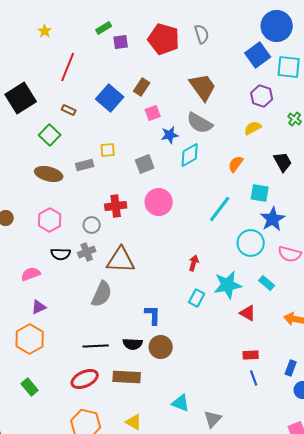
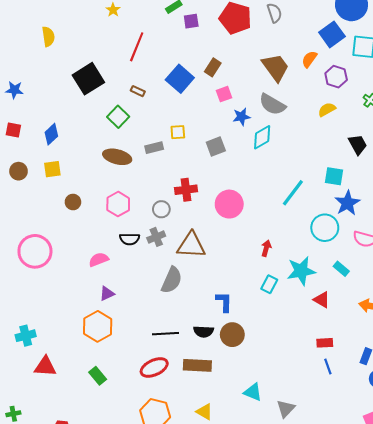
orange semicircle: (236, 164) -> (309, 59), moved
pink circle: (159, 202) -> (229, 204), moved

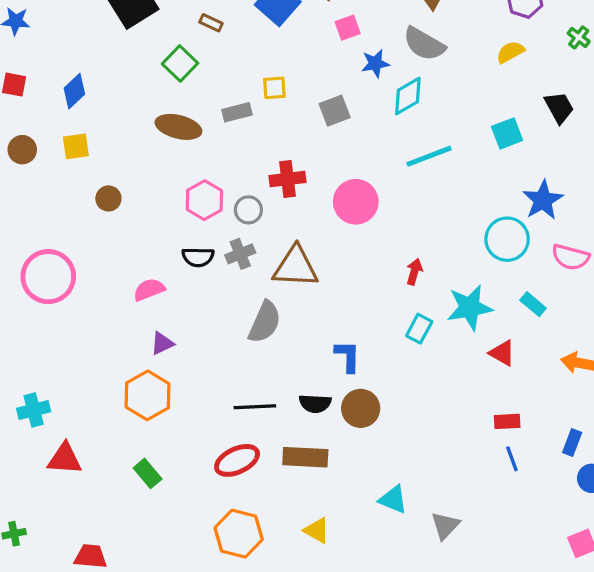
cyan square: (334, 176) -> (507, 133), moved, turned -30
cyan line: (293, 193) -> (429, 156), moved, turned 32
pink hexagon: (118, 204) -> (204, 200), moved

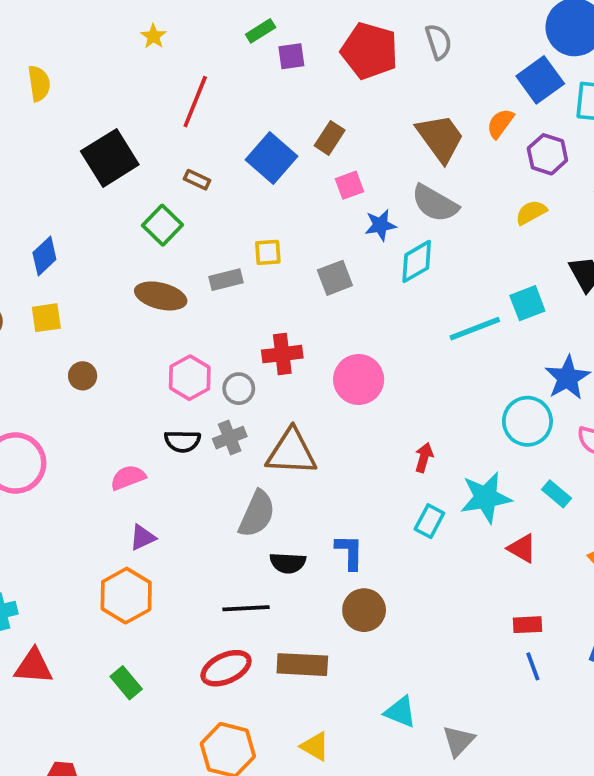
cyan line: (429, 156) -> (475, 329), moved
black semicircle: (315, 403) -> (288, 563), moved

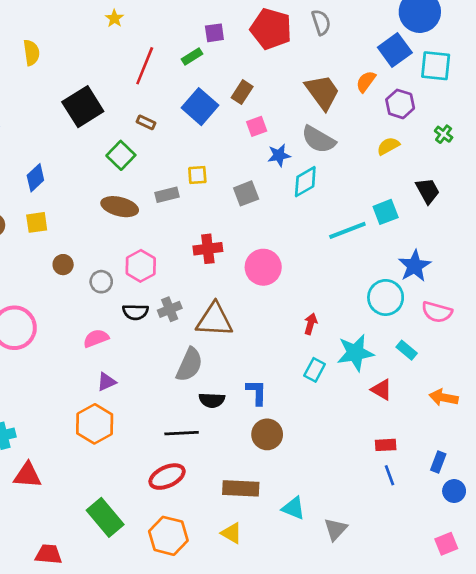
green rectangle: (261, 31) -> (192, 57), moved
gray circle: (239, 389) -> (101, 282), moved
brown rectangle: (302, 665) -> (241, 488), moved
green rectangle: (126, 683) -> (105, 517), moved, size x1.6

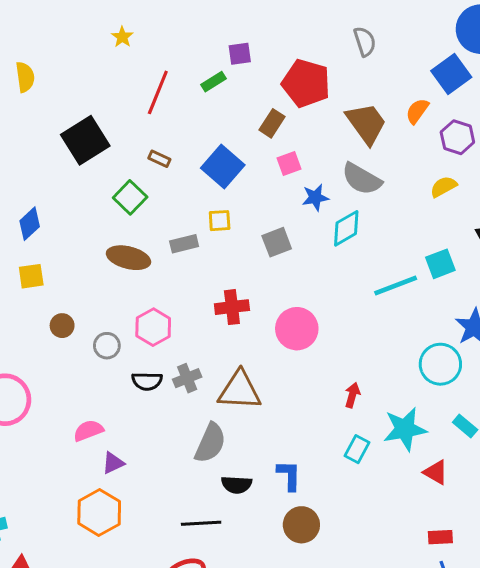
red pentagon: (271, 29) -> (306, 83), moved
blue square: (200, 107) -> (223, 167), moved
pink semicircle: (96, 338) -> (88, 431), moved

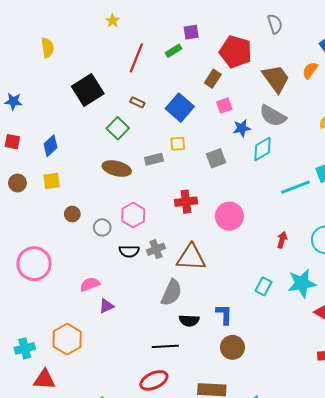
red arrow: (352, 395) -> (282, 240), moved
cyan rectangle: (357, 449) -> (263, 286), moved
orange hexagon: (99, 512) -> (67, 339), moved

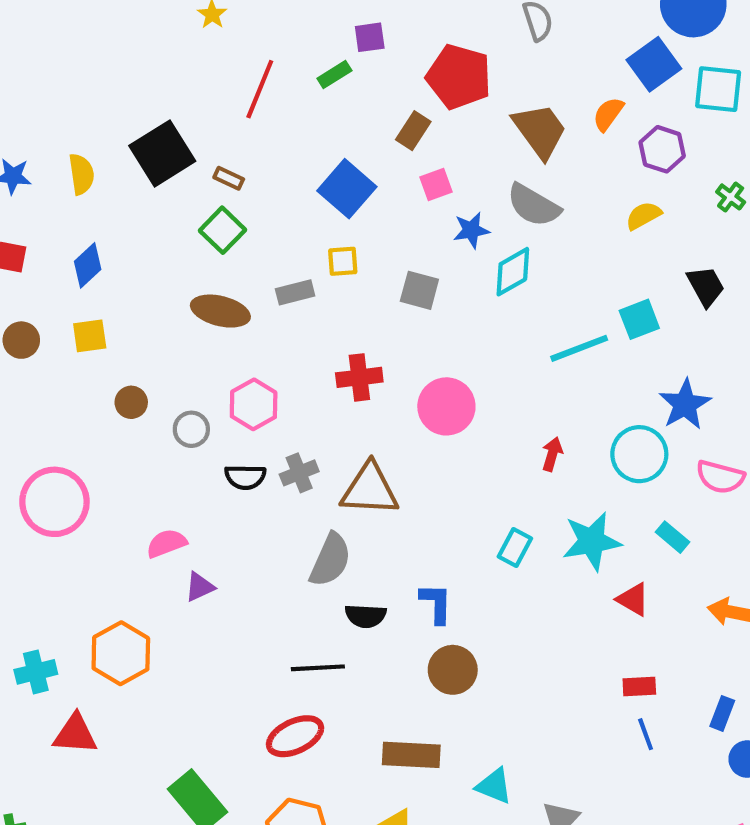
yellow semicircle: (47, 48) -> (81, 174), moved
brown rectangle: (137, 102) -> (229, 178), moved
gray square: (216, 158) -> (419, 290), turned 36

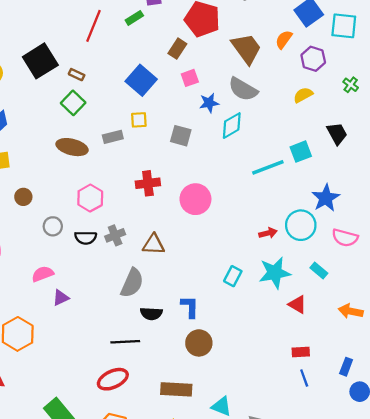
gray circle: (191, 429) -> (53, 226), moved
red arrow: (552, 454) -> (268, 233), moved, turned 60
brown triangle: (370, 489) -> (154, 244), size x0.7

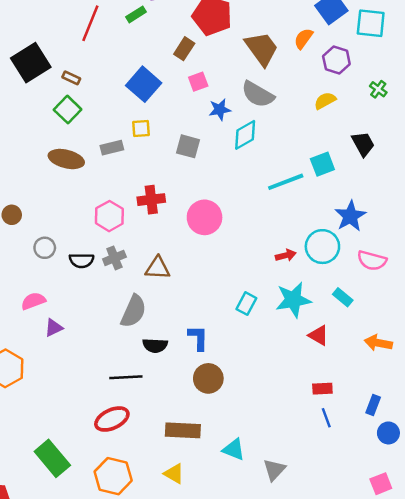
pink hexagon: (90, 198) -> (109, 216), moved

